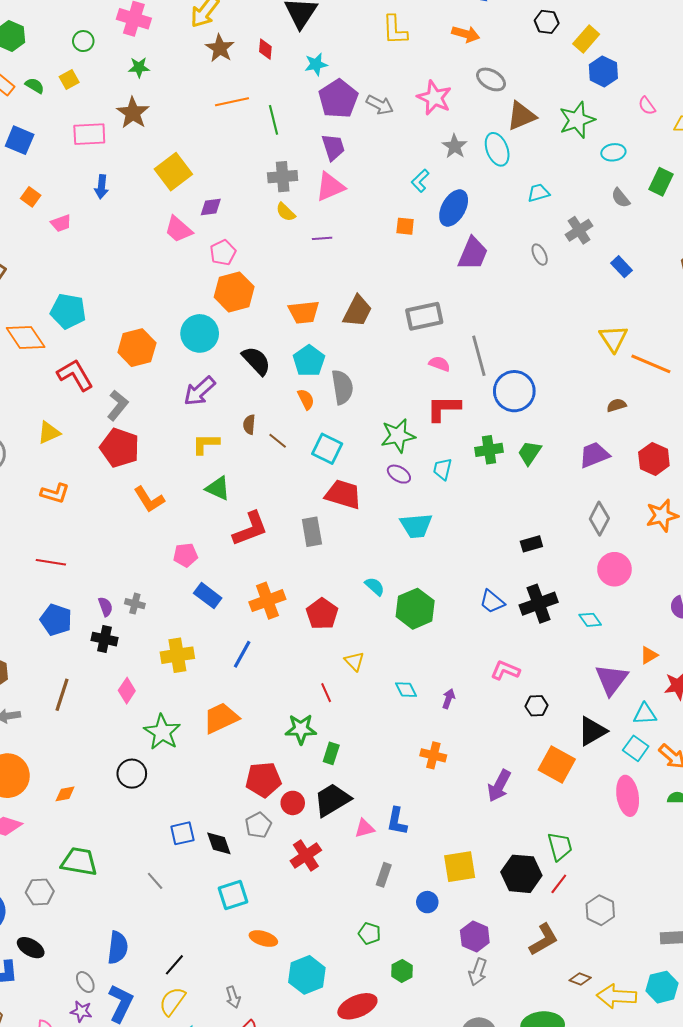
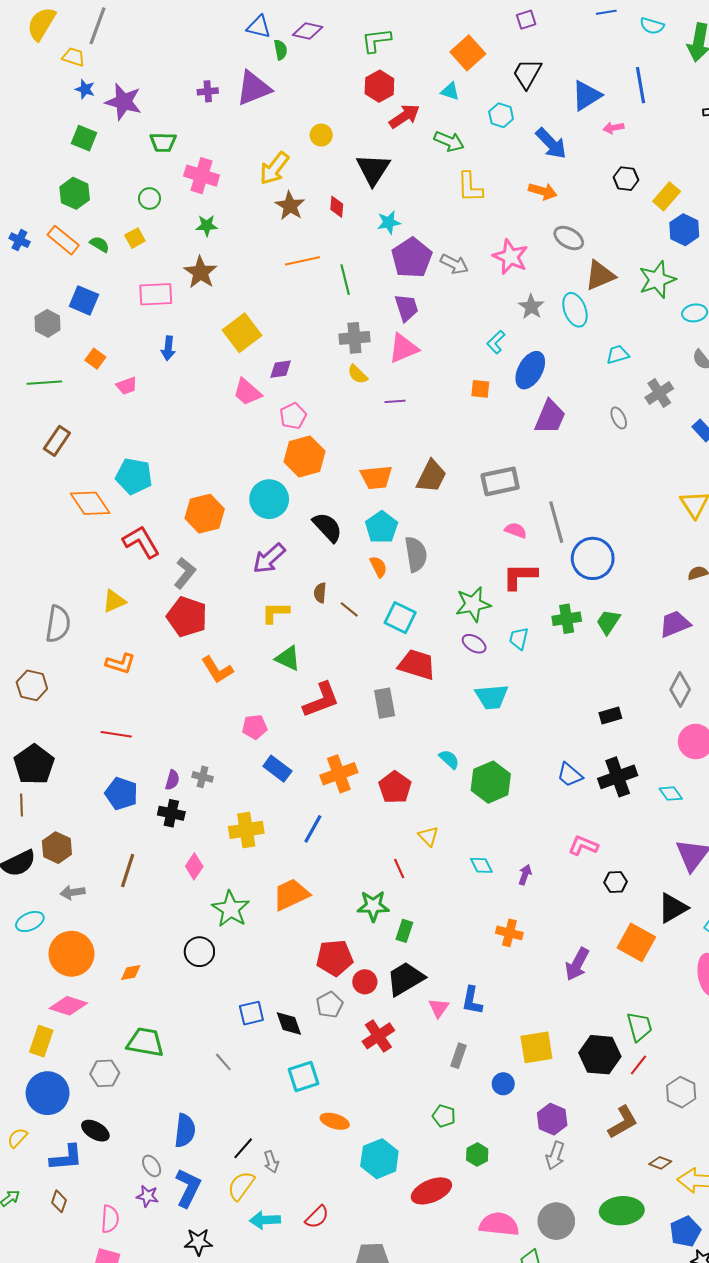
purple semicircle: (106, 607) -> (172, 780), turned 36
pink triangle: (365, 828) -> (439, 1008), turned -40
gray arrow: (233, 997) -> (271, 1162), moved

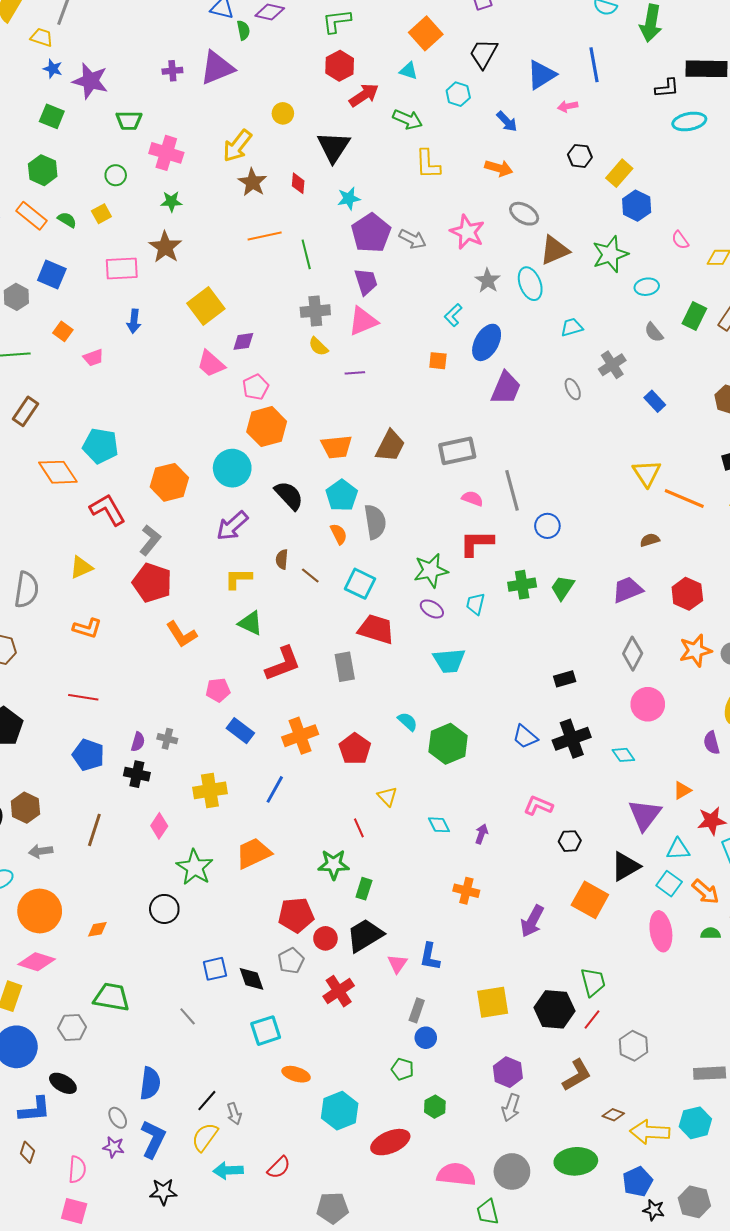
blue arrow: (551, 143) -> (507, 121), size x0.7
blue circle: (593, 558) -> (547, 526), size x0.6
blue circle: (503, 1084) -> (426, 1038), moved

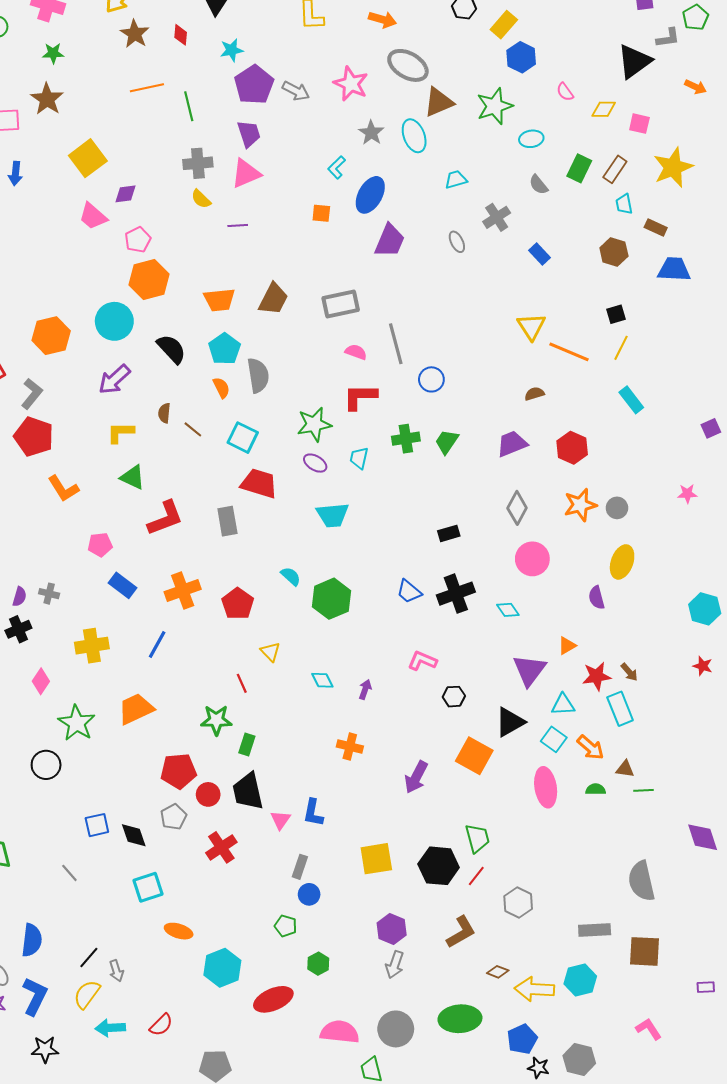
gray ellipse: (524, 214) -> (408, 65), size x1.4
black cross: (137, 774) -> (18, 629), turned -35
black trapezoid: (365, 935) -> (248, 791), turned -72

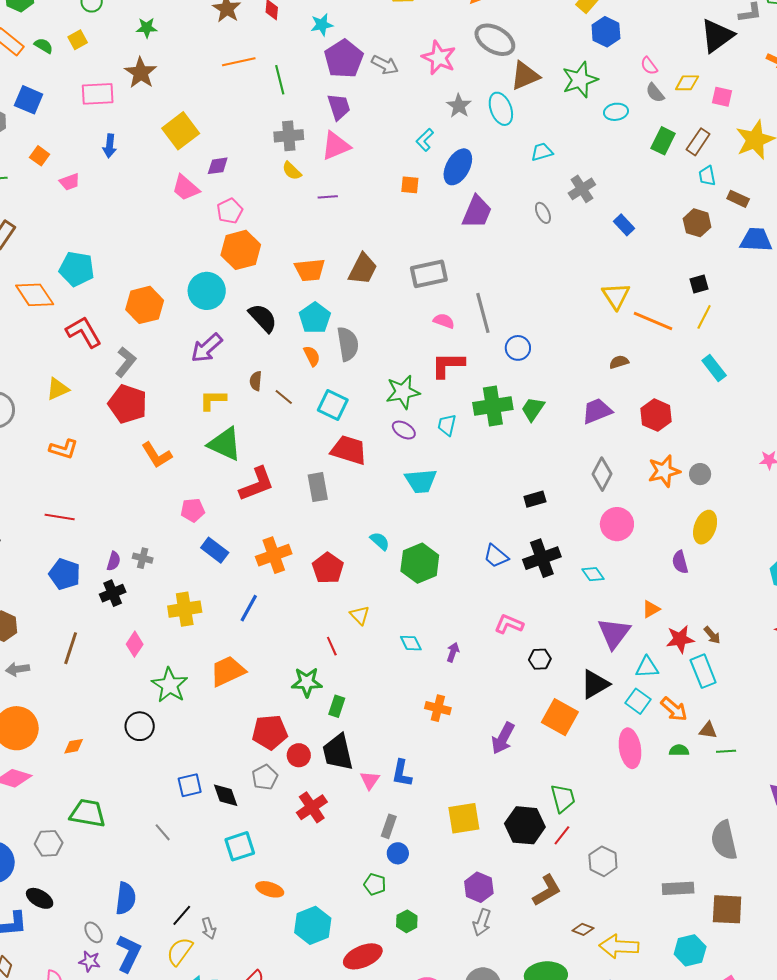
gray semicircle: (538, 185) -> (655, 93), moved
green cross: (406, 439) -> (493, 406), size x1.4
green triangle: (133, 477) -> (225, 444), size x1.4
cyan hexagon: (580, 980) -> (690, 950), moved

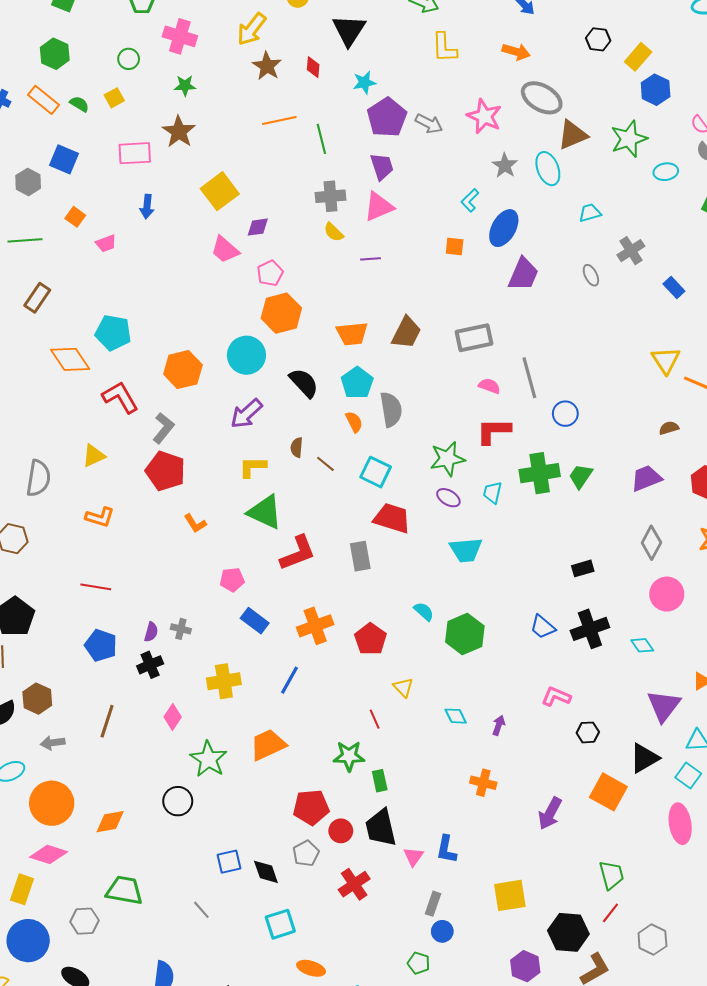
orange L-shape: (157, 455) -> (195, 523), size x0.7
green rectangle: (337, 706) -> (380, 781), turned -30
orange diamond: (74, 746) -> (110, 822), size x1.4
black hexagon: (525, 825) -> (568, 932), moved

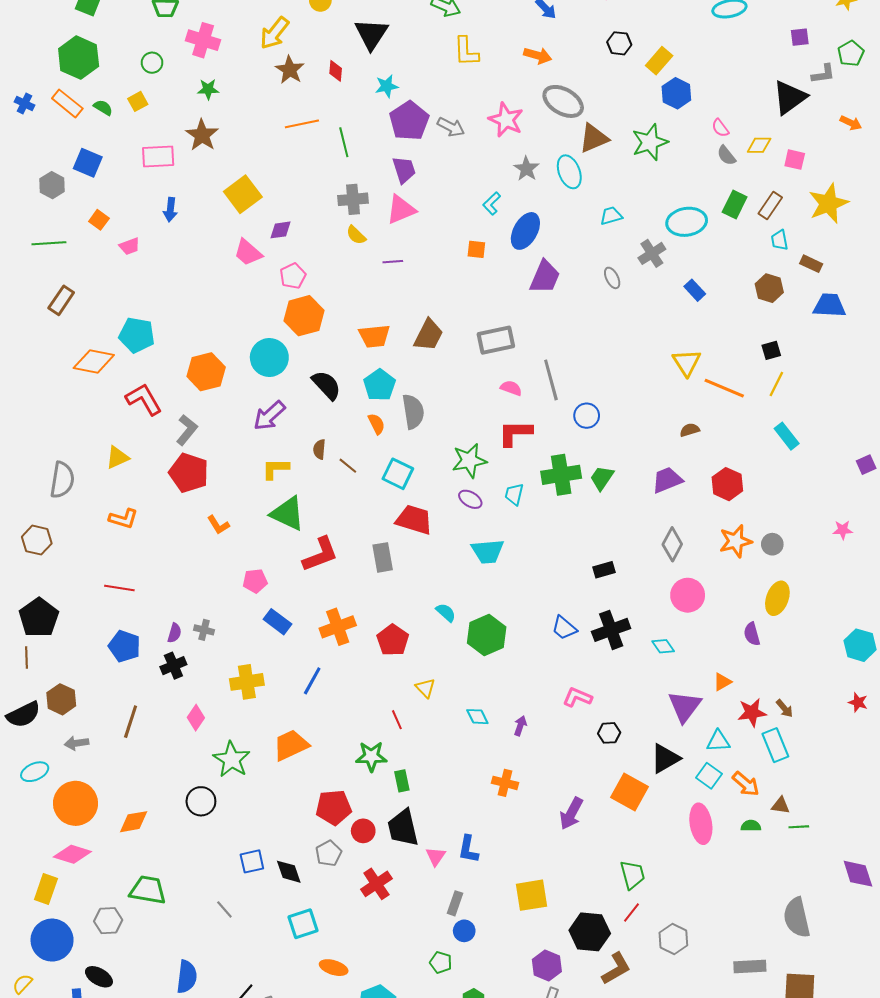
green hexagon: (55, 54) -> (79, 58), size x1.4
cyan ellipse: (666, 172) -> (687, 222), moved, size x1.6
orange diamond: (70, 359) -> (94, 362), turned -45

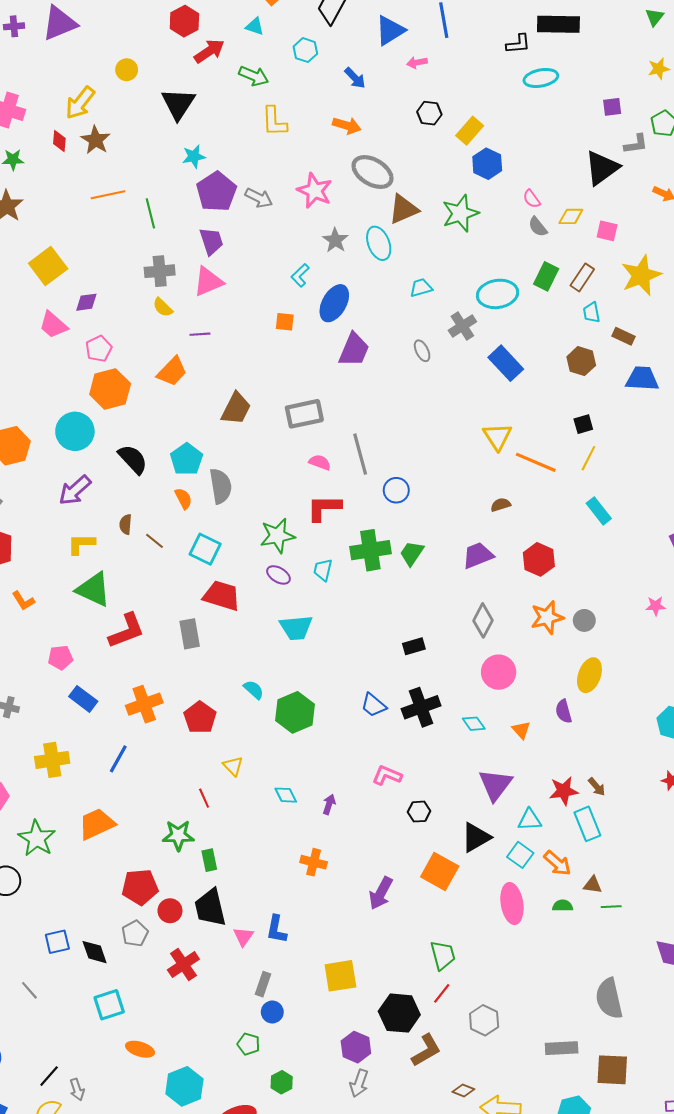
red diamond: (336, 71) -> (59, 141), moved
blue rectangle: (695, 290) -> (506, 363), size x1.6
orange trapezoid: (374, 336) -> (172, 371), moved, turned -40
orange triangle: (722, 682) -> (521, 730), moved, turned -42

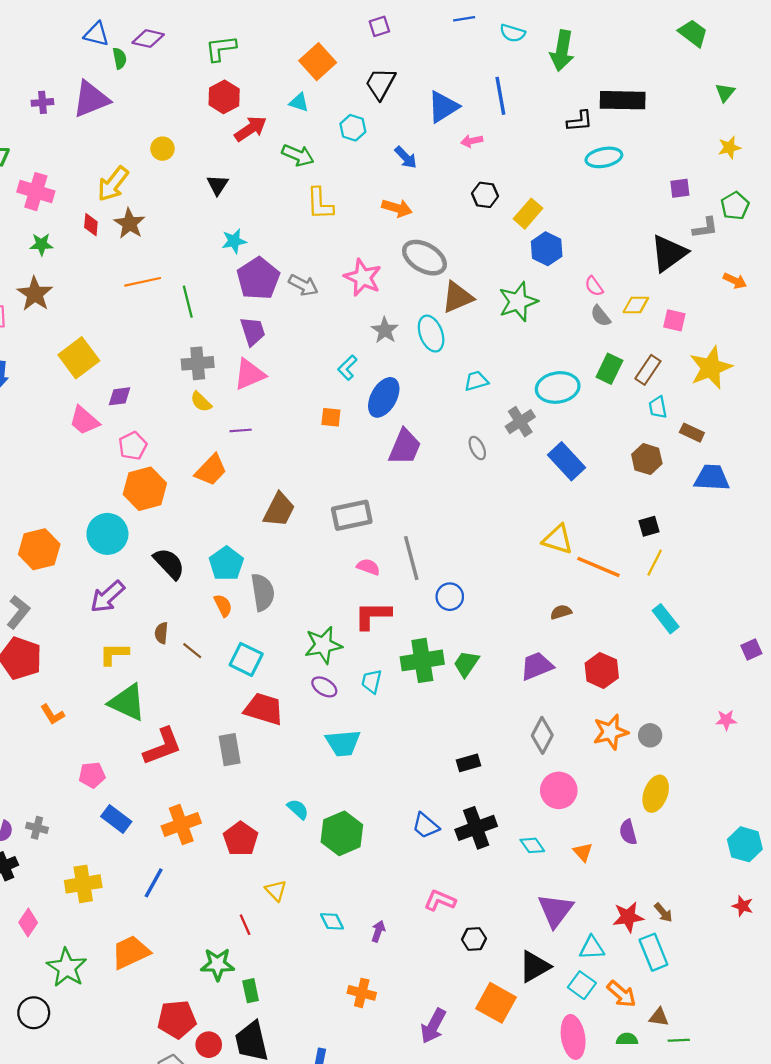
black triangle: (178, 104) -> (218, 185), size x0.6
yellow triangle: (498, 437) -> (558, 539), turned -40

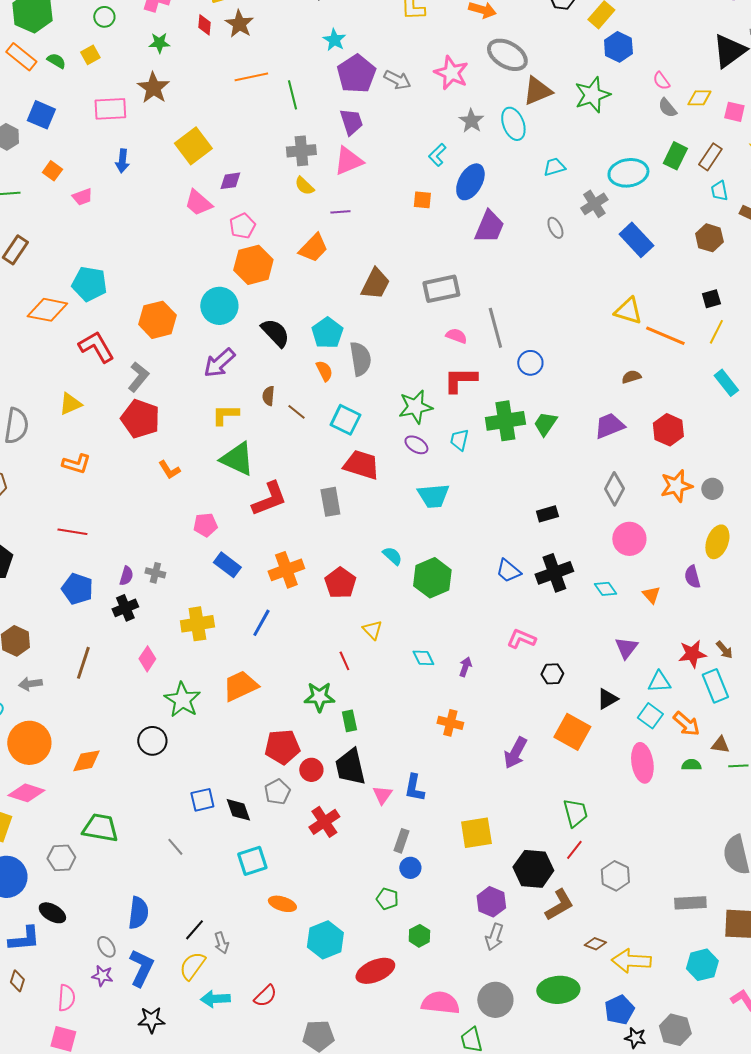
cyan star: (234, 241) -> (334, 40), turned -30
purple triangle: (555, 910) -> (626, 648), size x0.7
black triangle: (535, 967) -> (607, 699), size x0.7

